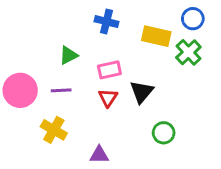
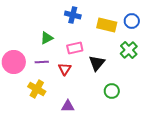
blue circle: (193, 19) -> (132, 21), moved
green cross: (188, 52) -> (129, 50), moved
red triangle: (108, 98) -> (65, 69), moved

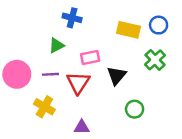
blue cross: (73, 15) -> (72, 18), moved
red triangle: (65, 69) -> (78, 83), size x1.5

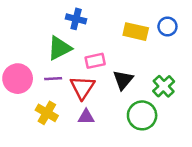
green triangle: (56, 45) -> (59, 48), size x1.5
green cross: (155, 60) -> (164, 86), moved
green circle: (135, 109) -> (142, 115), size x1.5
purple triangle: (82, 127) -> (86, 117), moved

